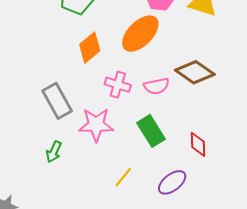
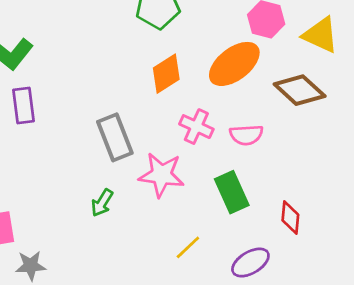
brown diamond: (195, 72) -> (300, 90), moved

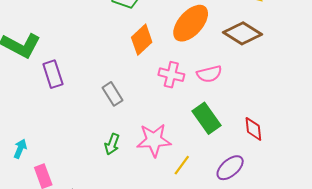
purple rectangle: (23, 106) -> (53, 74), moved
gray rectangle: (115, 137) -> (112, 94), size x0.7
pink star: (161, 175) -> (154, 140), moved

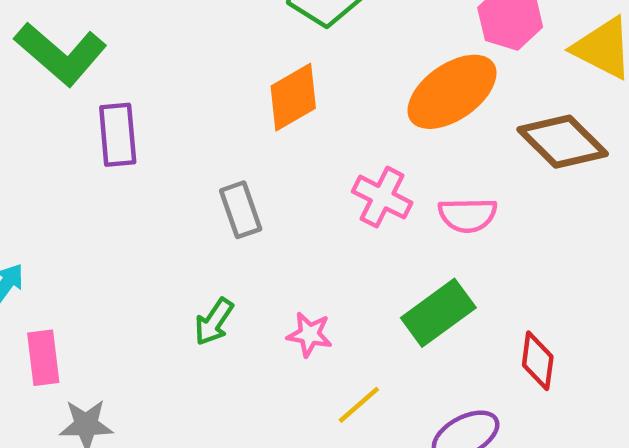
orange diamond: (142, 40) -> (293, 97), moved
green rectangle: (206, 118) -> (438, 313), turned 76
pink star: (154, 140) -> (309, 334), size x0.6

